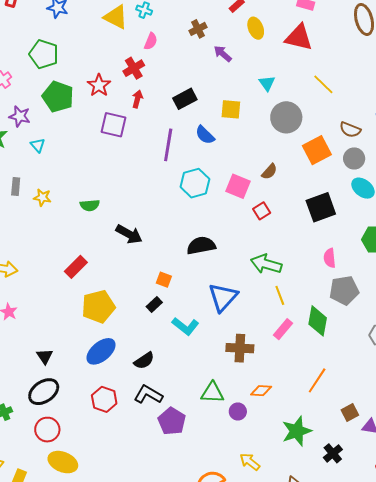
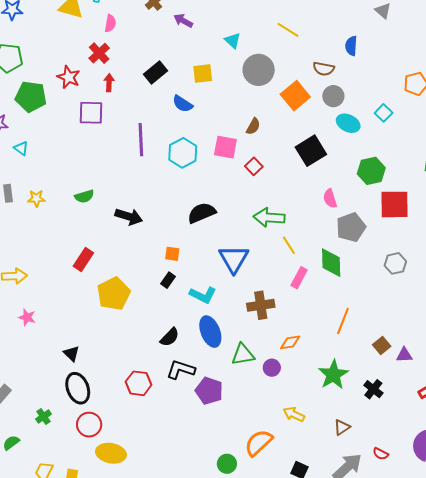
purple line: (168, 145) -> (141, 140), moved
blue ellipse: (101, 351) -> (210, 332), moved, turned -60
black ellipse: (44, 392) -> (78, 388), turned -64

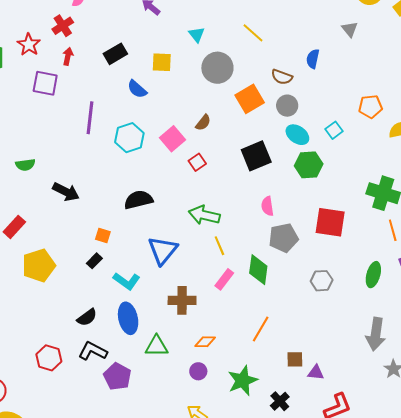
pink square: (225, 147) -> (172, 139), turned 30
green hexagon: (371, 171) -> (309, 165), moved
brown square: (382, 346) -> (295, 359), turned 30
purple circle: (272, 368) -> (198, 371), moved

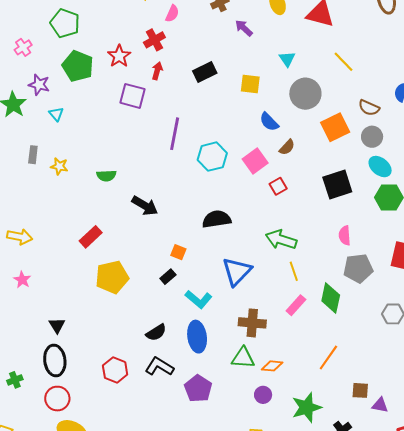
blue semicircle: (137, 89) -> (269, 122), moved
green triangle: (157, 346) -> (243, 358), moved
purple pentagon: (117, 377) -> (198, 389), moved

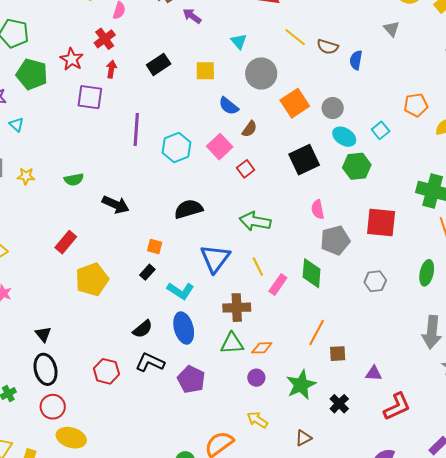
brown semicircle: (369, 108) -> (328, 47), moved
yellow line: (294, 271) -> (258, 267), moved
brown square: (360, 390) -> (338, 354), moved

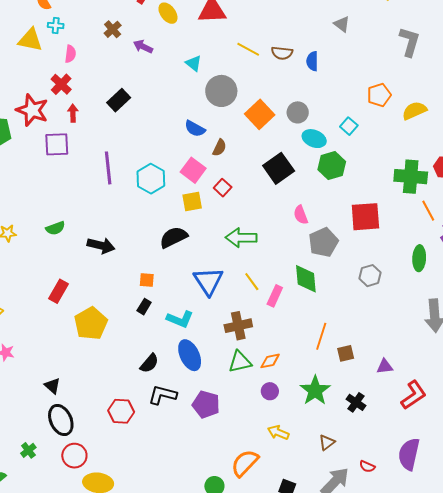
red star: (72, 59) -> (32, 110), size x1.4
yellow square: (205, 71) -> (192, 202), moved

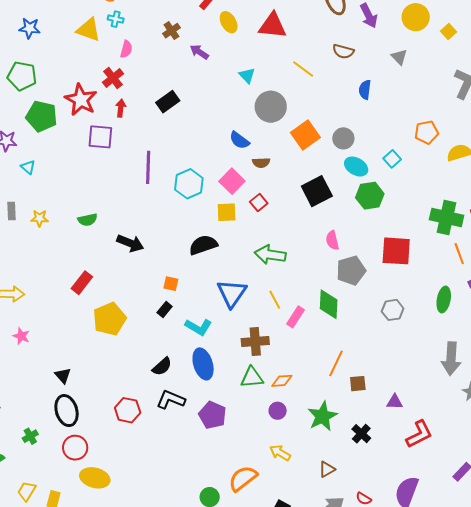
brown semicircle: (282, 53) -> (343, 51), moved
brown semicircle: (219, 148) -> (261, 163), turned 54

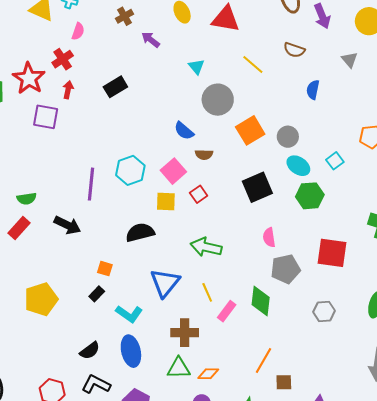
purple line: (148, 167) -> (91, 184), moved
red rectangle: (82, 283) -> (19, 228), moved

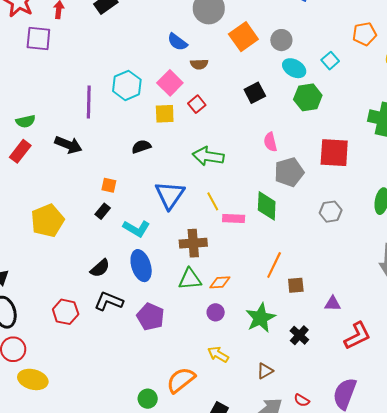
black square: (257, 187) -> (255, 93), size x0.7
black semicircle: (140, 232) -> (141, 147), size x0.7
pink rectangle: (227, 311) -> (234, 219), turned 60

